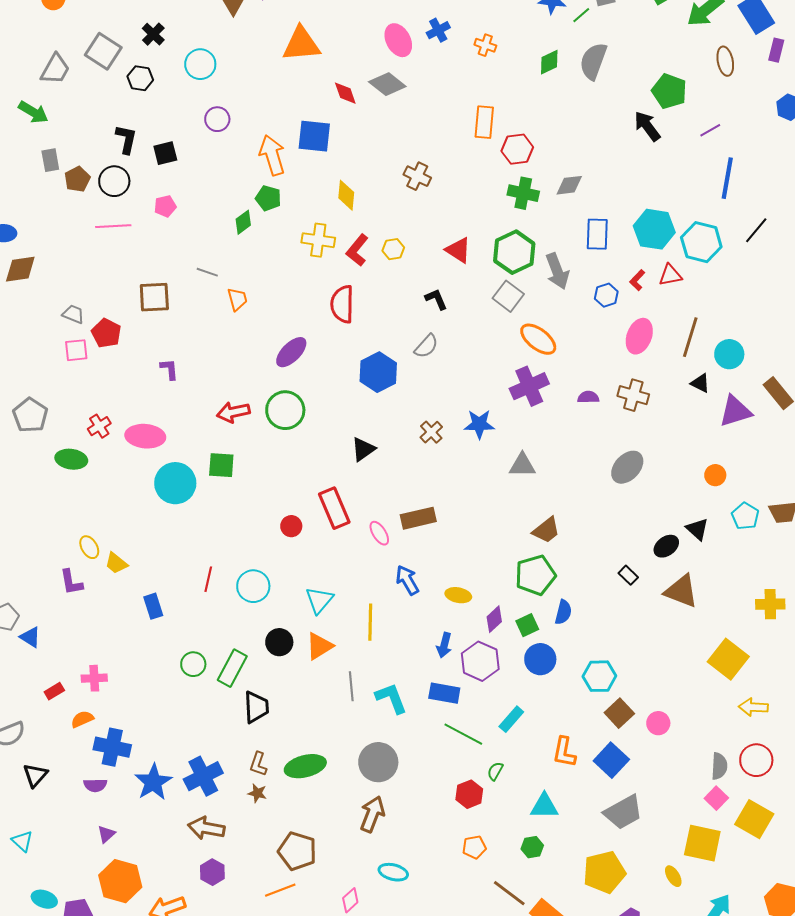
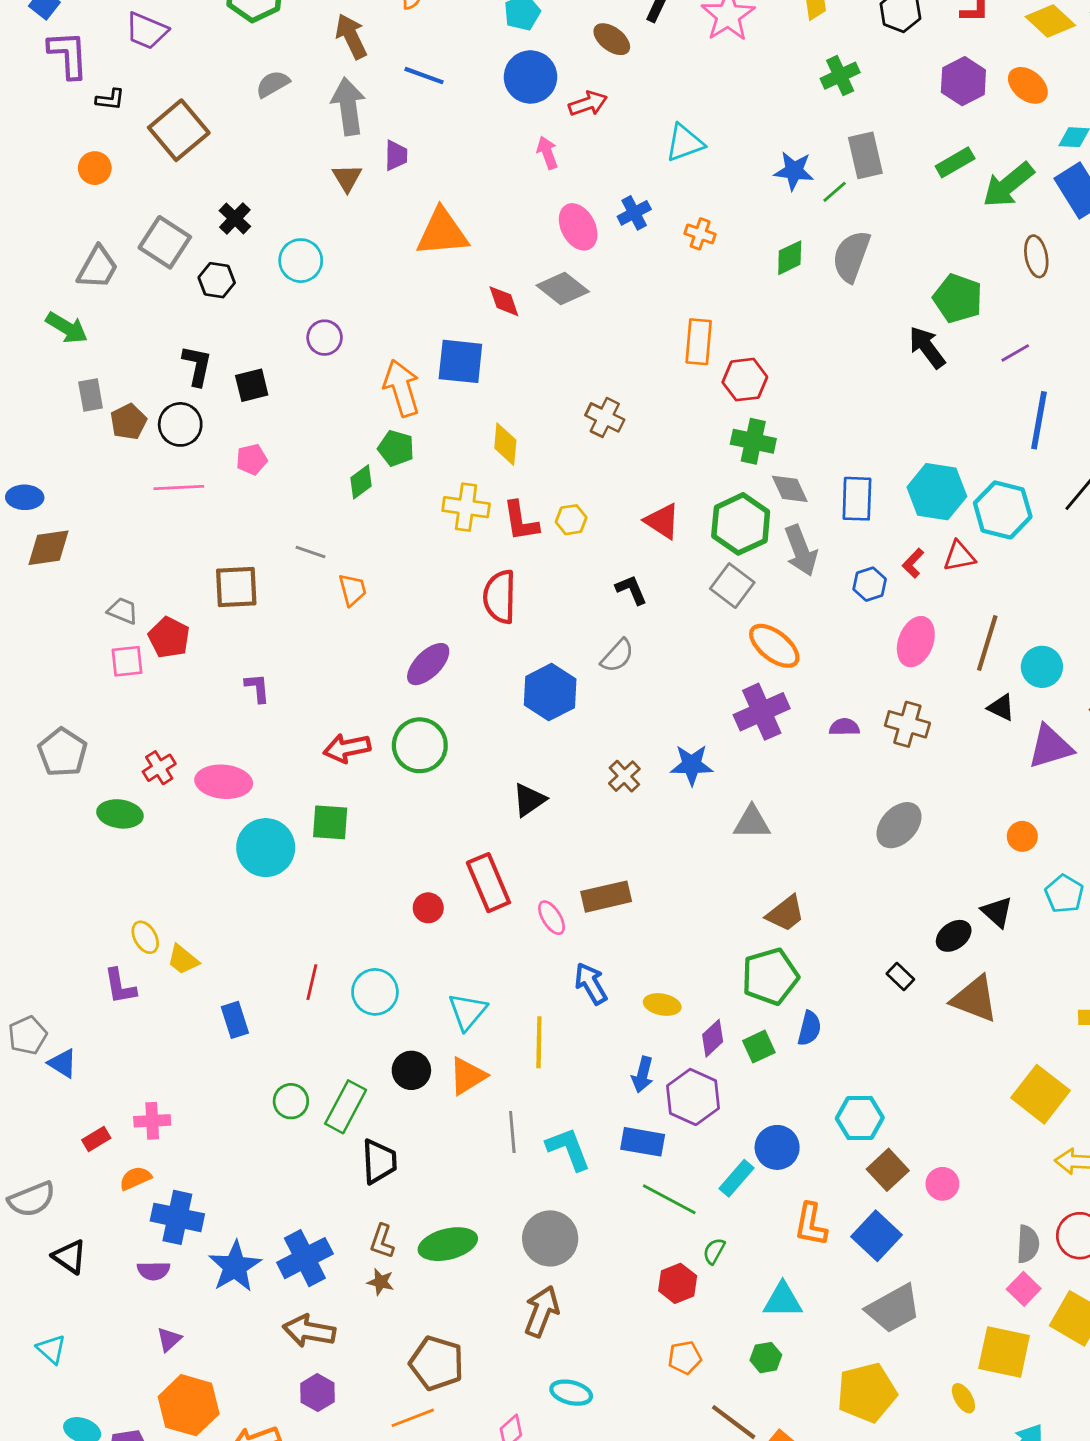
gray diamond: (569, 185) -> (790, 489), moved, turned 72
red L-shape: (357, 250) -> (521, 521), turned -48
blue circle: (540, 659) -> (777, 1147), moved
black triangle: (35, 775) -> (70, 1257), turned -36

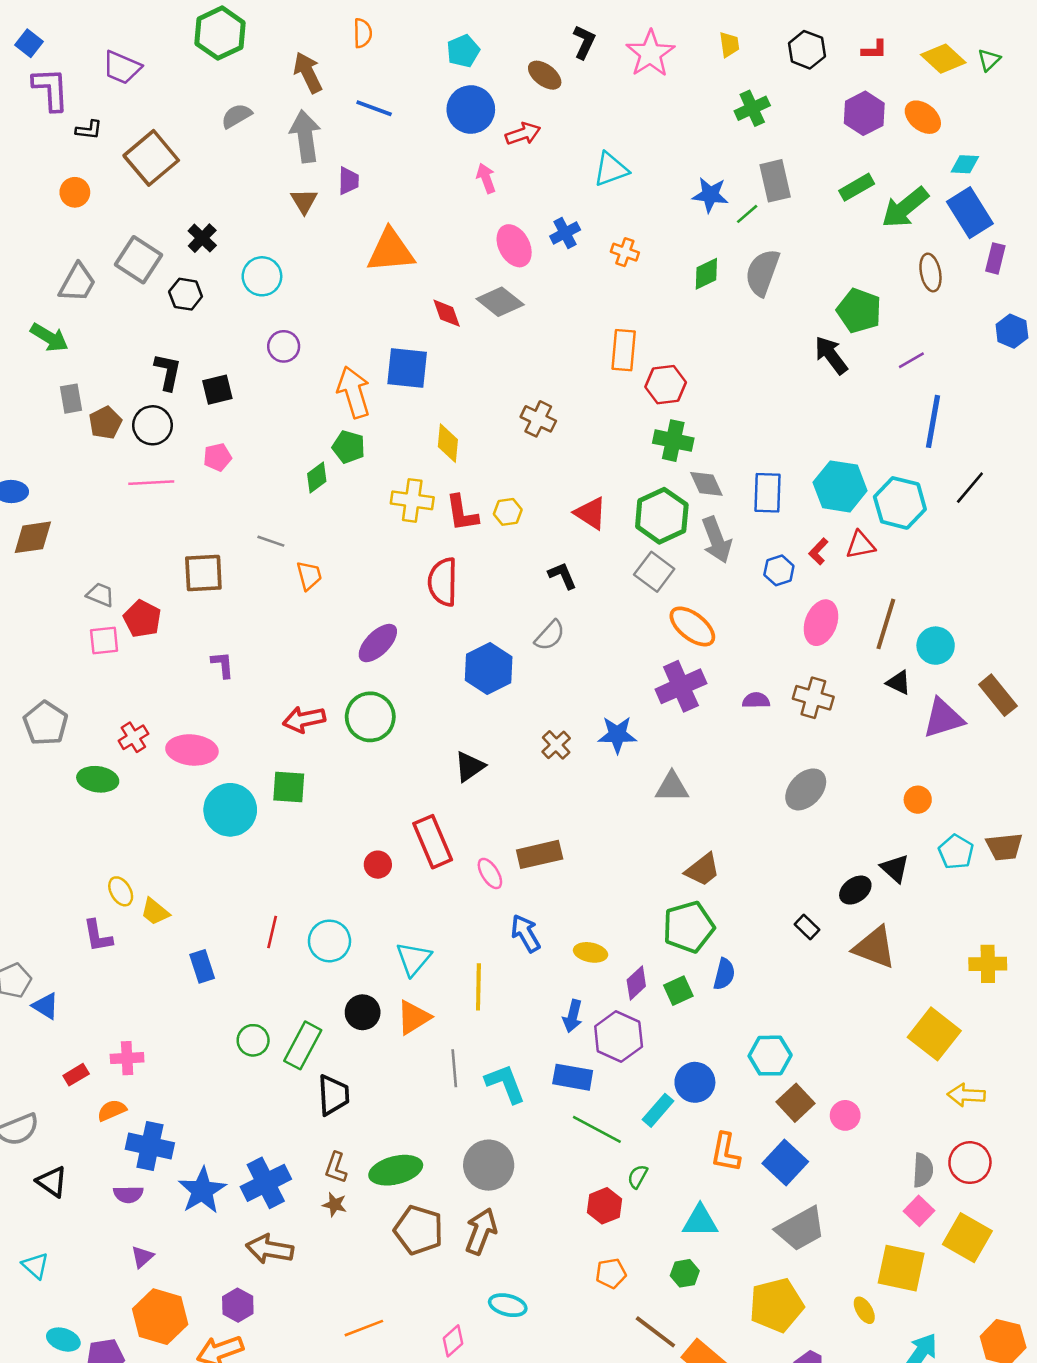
brown pentagon: (437, 1363) -> (419, 1230), moved
purple hexagon: (318, 1393) -> (238, 1305), moved

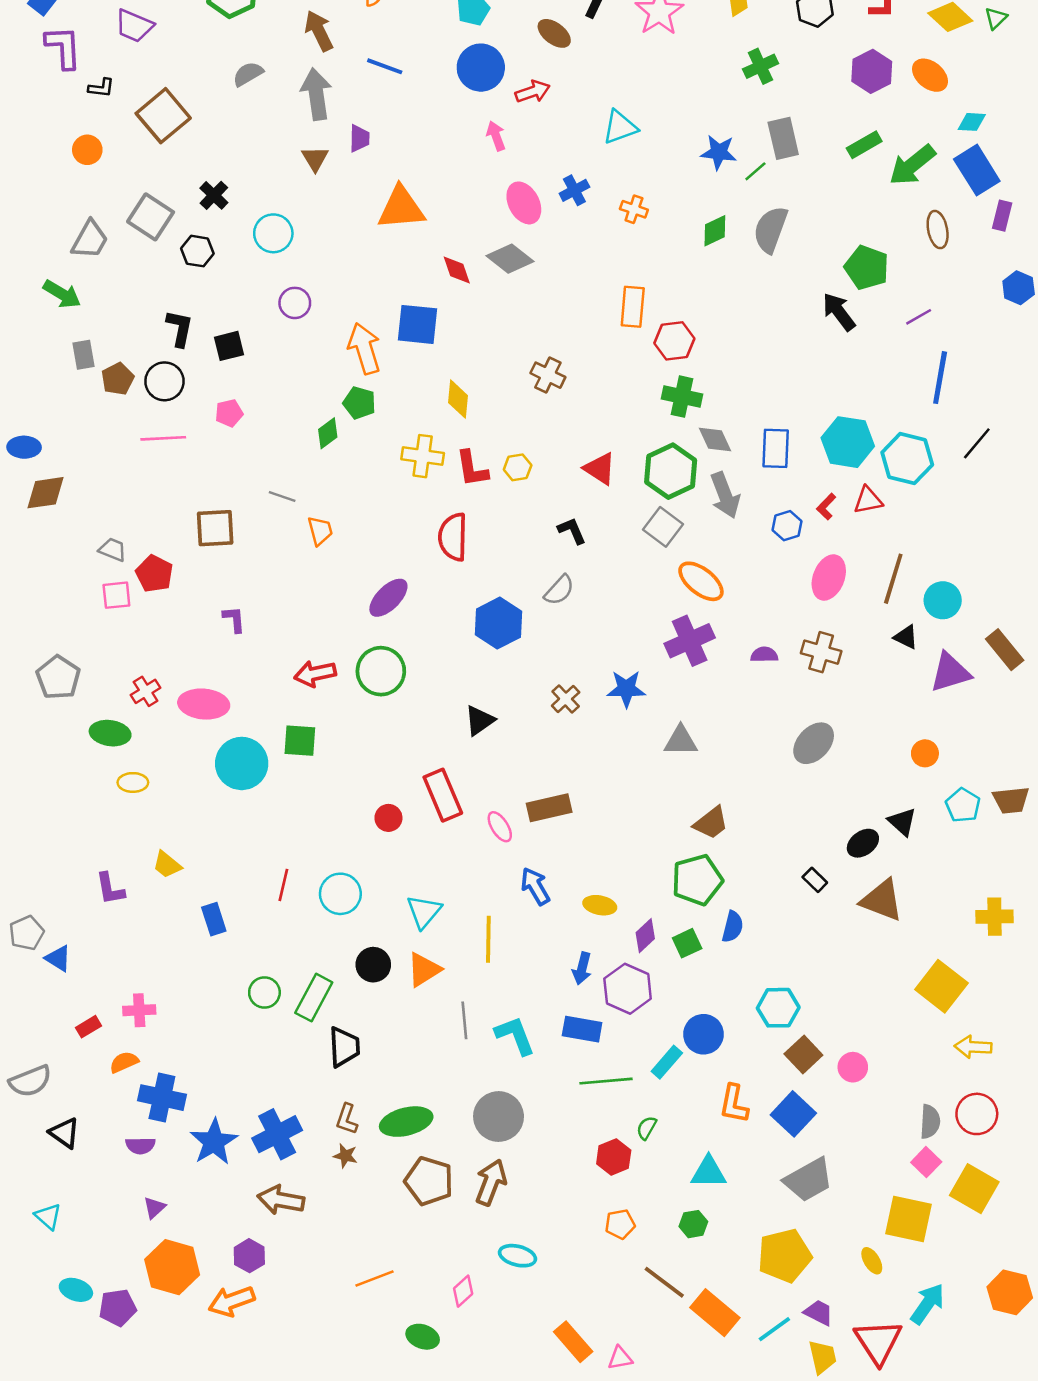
yellow ellipse: (121, 891) -> (133, 782), moved, turned -60
green line: (597, 1129) -> (606, 1081), turned -33

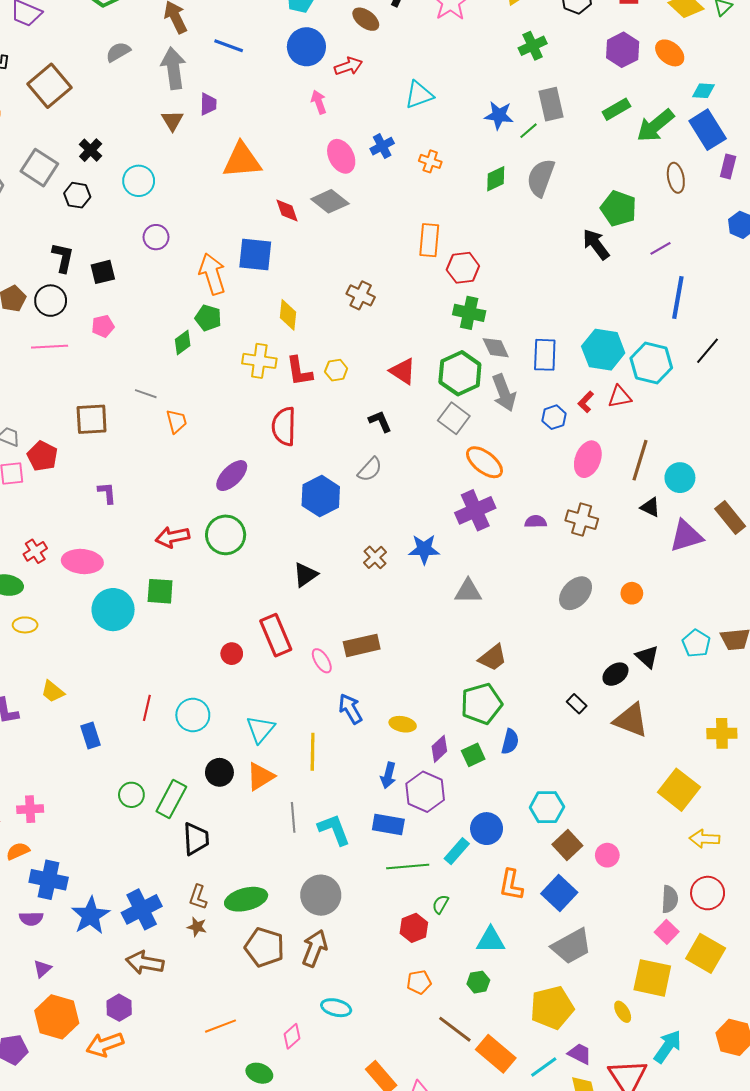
orange circle: (925, 753) -> (632, 593), moved

